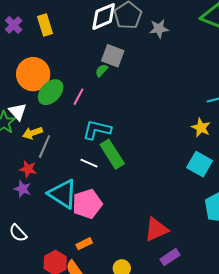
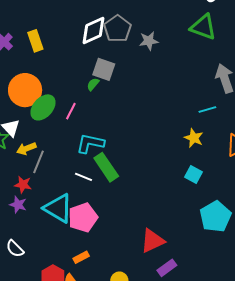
cyan square: (200, 164) -> (193, 174), size x0.7

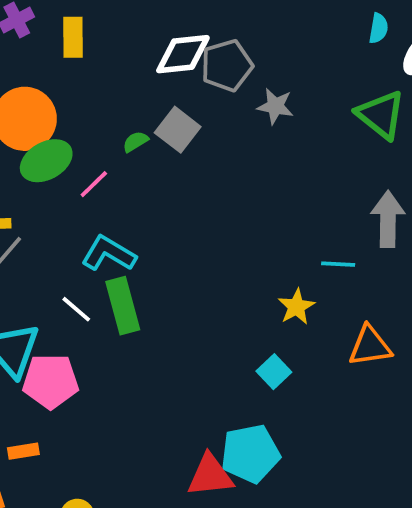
green semicircle: (93, 84) -> (135, 142), moved
cyan pentagon: (215, 217) -> (250, 454), moved
red triangle: (152, 241) -> (210, 475), moved

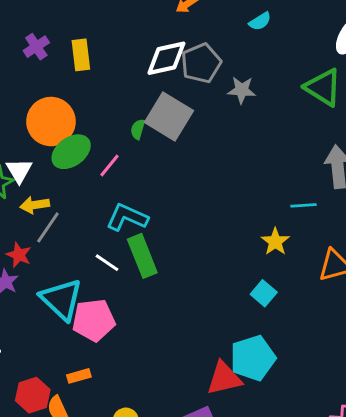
cyan semicircle: (378, 28) -> (260, 21), moved, turned 55
gray square: (178, 130) -> (169, 116), size x1.4
green semicircle: (135, 142) -> (138, 129), turned -36

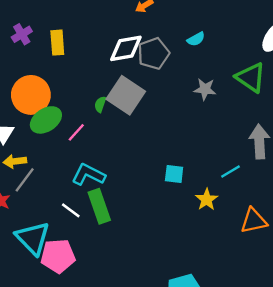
cyan semicircle: (260, 21) -> (196, 39), moved
gray star: (242, 90) -> (205, 89), moved
cyan line: (304, 205) -> (231, 172), turned -30
cyan square: (264, 293) -> (174, 174), moved, turned -36

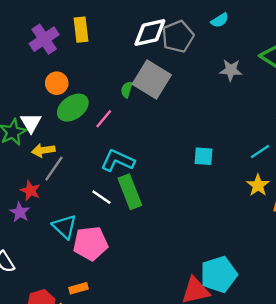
purple cross: (22, 34) -> (44, 39), moved, size x1.4
orange circle: (31, 95) -> (57, 83), size x0.6
yellow star: (207, 200) -> (258, 185), moved
cyan triangle: (33, 238) -> (65, 227), size x0.7

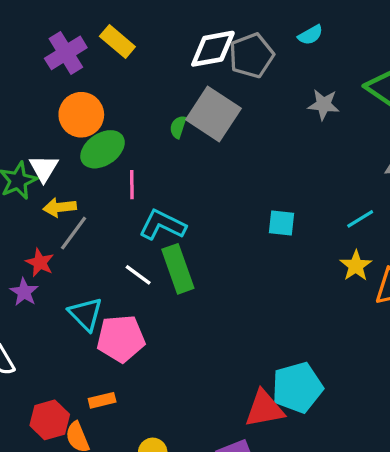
yellow rectangle: (81, 30) -> (117, 41), turned -45
orange circle: (57, 83) -> (81, 115), size x1.4
pink line: (104, 119) -> (132, 185), moved, turned -42

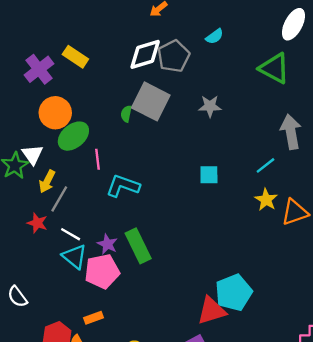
gray star: (324, 105) -> (210, 106), moved
yellow arrow: (60, 207) -> (47, 181), turned -50
green rectangle: (178, 269) -> (138, 246), moved
white line: (138, 275) -> (71, 234), moved
purple star: (24, 292) -> (107, 244), moved

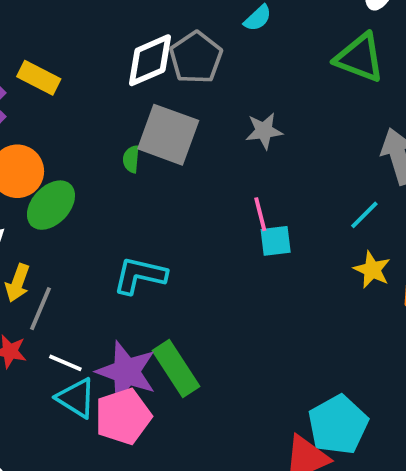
pink line: (98, 159) -> (260, 214), moved
purple star: (107, 244) -> (126, 372), size x1.8

